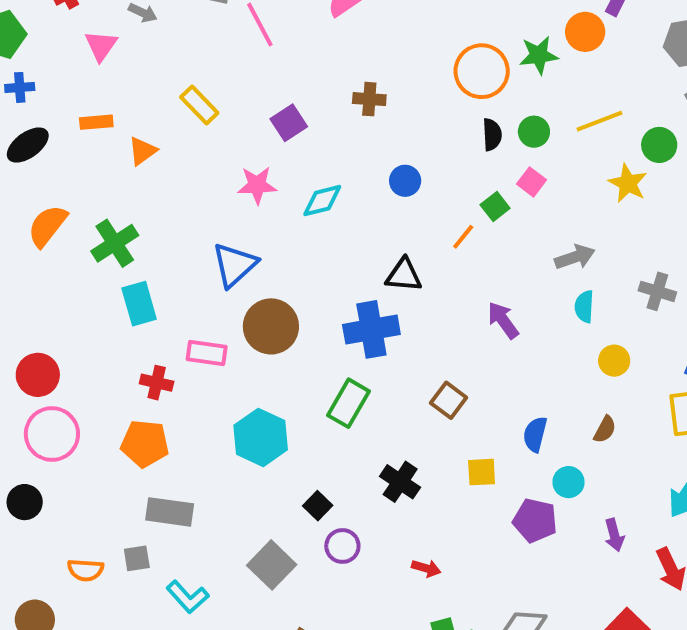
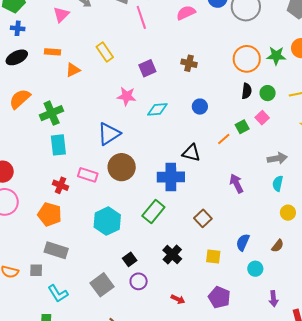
purple pentagon: (535, 520) -> (219, 297), moved

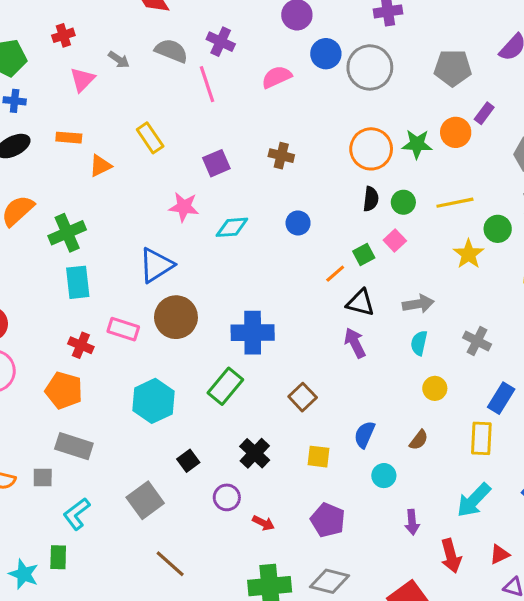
black triangle: (191, 153) -> (360, 303), moved
purple circle: (139, 281) -> (227, 497), moved
cyan L-shape: (58, 294) -> (77, 514), turned 85

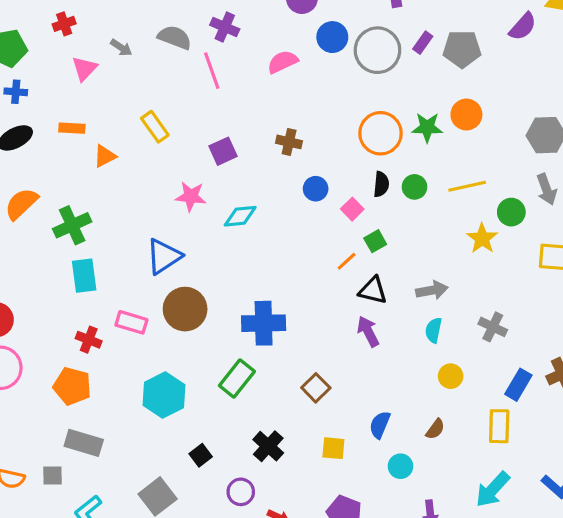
purple rectangle: (484, 113) -> (423, 43), moved
blue circle: (298, 223) -> (316, 189), moved
pink square: (395, 240) -> (352, 209), moved

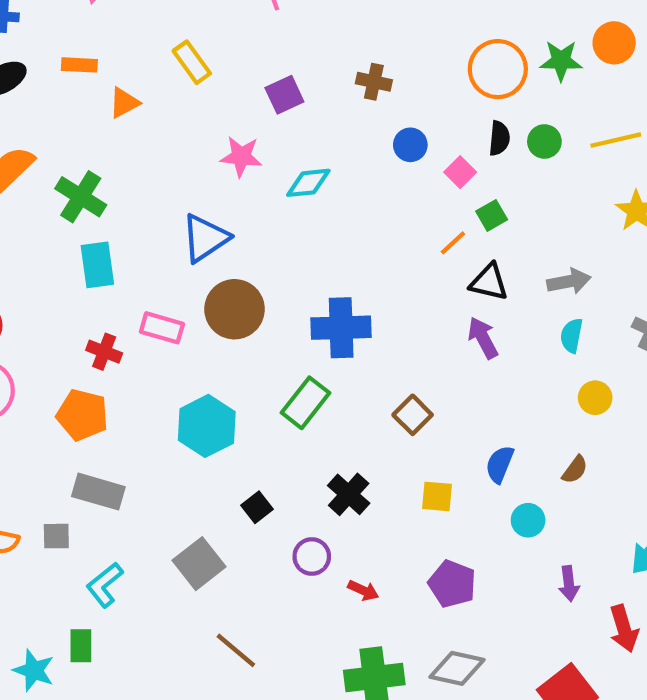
green cross: (72, 225) -> (81, 197), turned -33

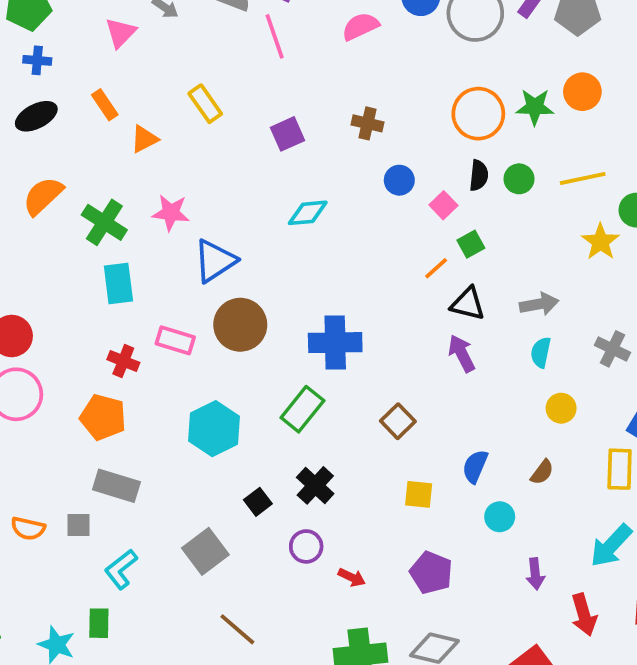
orange rectangle: (79, 65) -> (105, 105), turned 52
pink star: (241, 156) -> (171, 213), moved
black cross: (349, 494) -> (315, 485), moved

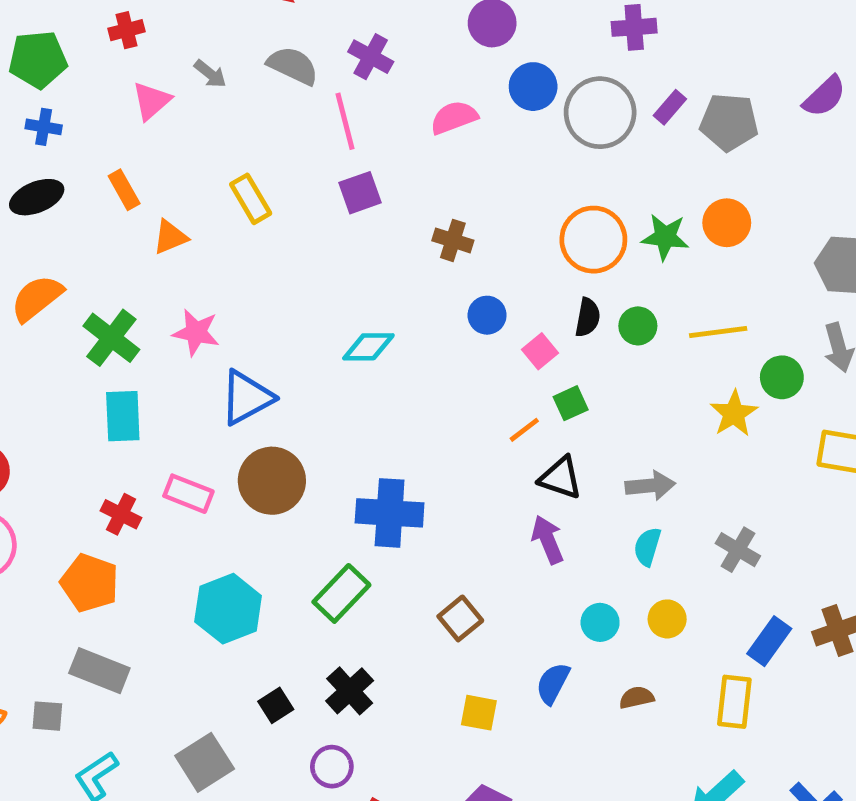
purple square: (287, 134) -> (360, 193), moved
brown semicircle: (542, 472) -> (637, 698), turned -144
cyan circle: (500, 517) -> (600, 622), moved

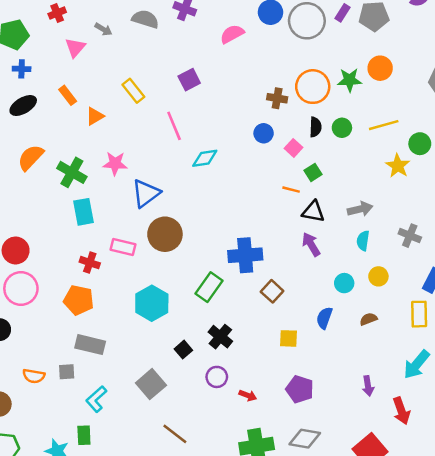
pink line: (345, 121) -> (174, 126), moved
brown cross: (453, 240) -> (277, 98), moved
orange line: (524, 430) -> (291, 190), turned 60
blue cross: (390, 513) -> (245, 255), moved

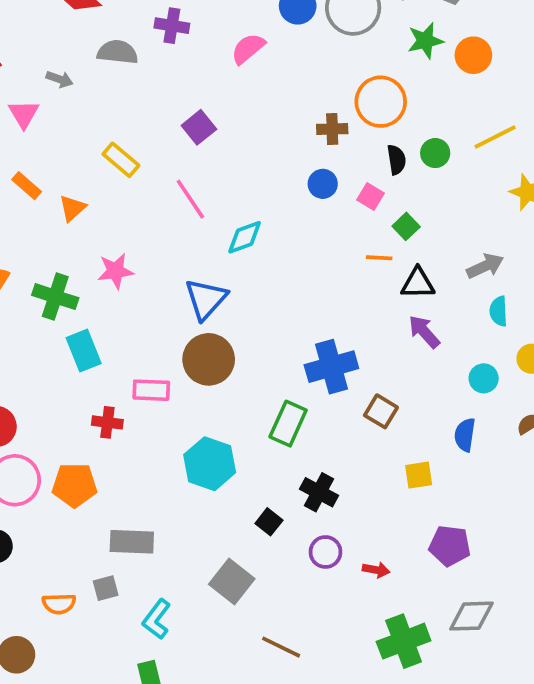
green star: (350, 80) -> (425, 41), moved
blue triangle: (146, 193) -> (206, 299), moved
orange pentagon: (79, 300) -> (75, 485), moved

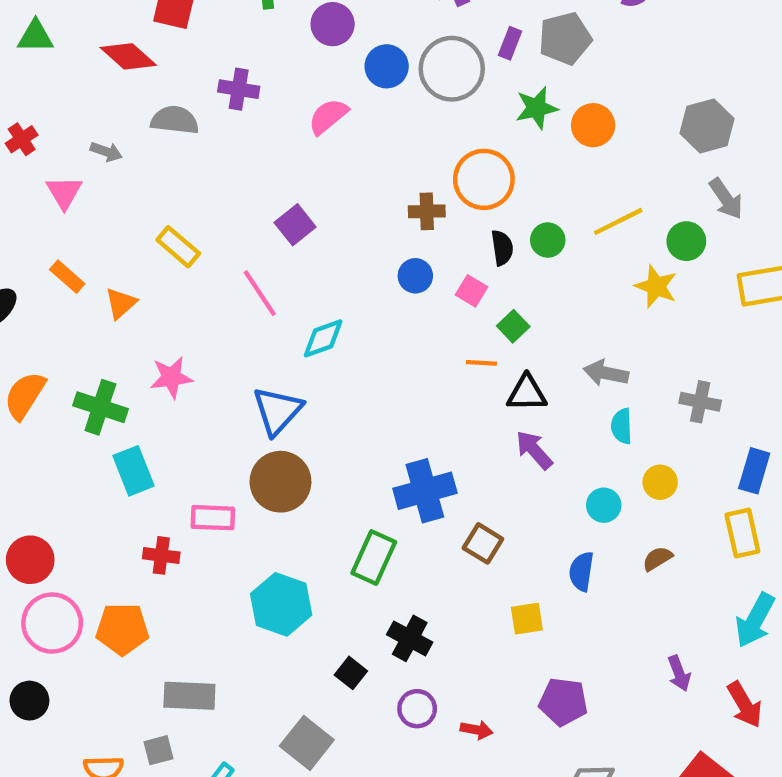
purple square: (199, 127) -> (295, 225), moved
gray arrow: (485, 266) -> (606, 373), turned -144

